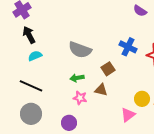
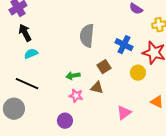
gray semicircle: (80, 50) -> (87, 36), moved, turned 75
yellow circle: (142, 99) -> (138, 73), moved
gray circle: (31, 114) -> (14, 109), moved

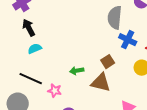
gray semicircle: (87, 36) -> (115, 18), moved
brown triangle: (97, 88) -> (101, 83), size x1.5
pink star: (76, 96) -> (55, 91), moved

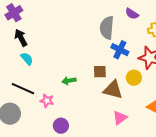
cyan semicircle: (35, 49) -> (27, 59), turned 72
brown square: (108, 62) -> (100, 72), turned 32
brown triangle: (101, 83) -> (113, 90), moved

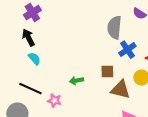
purple cross: (14, 13) -> (32, 13), moved
blue cross: (120, 50) -> (127, 50), turned 30

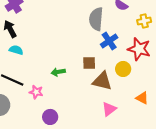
cyan semicircle: (34, 59) -> (16, 50), turned -32

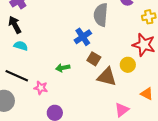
blue cross: (109, 41) -> (83, 37), moved
brown square: (89, 63) -> (94, 59), turned 32
pink triangle: (109, 109) -> (122, 110), moved

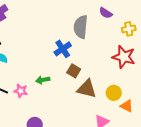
yellow circle: (128, 65) -> (114, 93), moved
pink star: (41, 88) -> (21, 91), moved

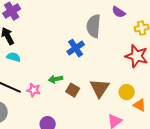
brown square: (74, 71) -> (73, 90), moved
brown triangle: (87, 89) -> (100, 88), turned 50

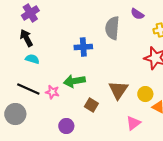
blue cross: (76, 48) -> (83, 47), moved, turned 30
green arrow: (56, 79) -> (74, 81), size x1.5
brown square: (73, 90) -> (91, 105), moved

